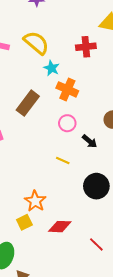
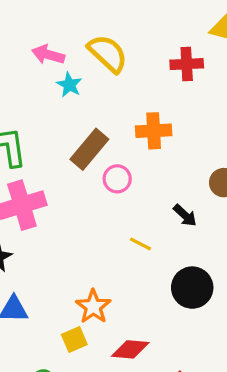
cyan star: (52, 68) -> (69, 85), moved
orange cross: (67, 89) -> (154, 131), turned -30
pink circle: (67, 123) -> (117, 179), moved

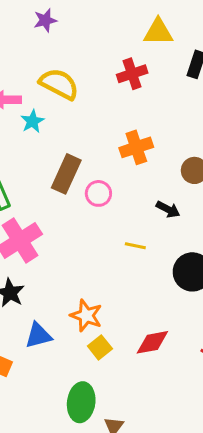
cyan star: (69, 85) -> (32, 121), turned 30
orange cross: (154, 131) -> (136, 147), moved
orange star: (93, 307) -> (86, 316), moved

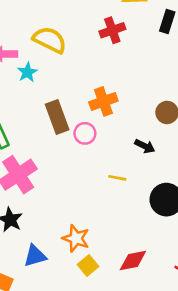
orange cross: (136, 147) -> (103, 101), moved
brown rectangle: (66, 174) -> (57, 117), turned -44

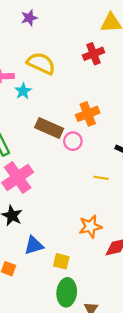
brown rectangle: (57, 117) -> (49, 128), turned -44
orange star: (76, 238) -> (90, 226), moved, turned -30
yellow square: (88, 266) -> (61, 261), moved, turned -35

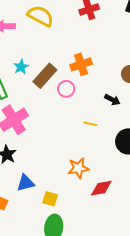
cyan star: (23, 91) -> (21, 67), moved
brown rectangle: (49, 128) -> (45, 76), turned -75

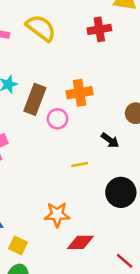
brown rectangle: (45, 76) -> (35, 99), turned -30
yellow line: (90, 124) -> (80, 165), turned -32

